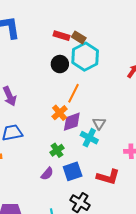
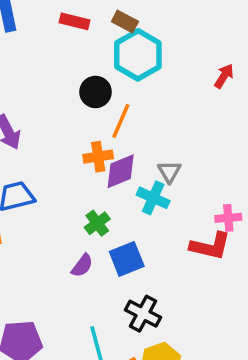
red rectangle: (61, 36) -> (75, 21), moved
black circle: (60, 64) -> (96, 92), moved
orange cross: (60, 113) -> (98, 157), turned 35
red L-shape: (108, 177) -> (210, 246), moved

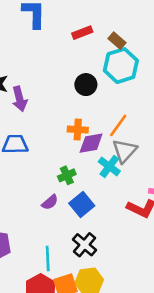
red rectangle: (75, 21) -> (82, 33), turned -48
orange line: (121, 121) -> (118, 125), moved
gray triangle: (169, 171) -> (125, 151), size x1.5
blue square: (127, 259) -> (82, 205), turned -30

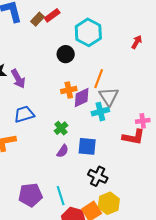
brown rectangle: (117, 41) -> (37, 19), moved, turned -72
cyan cross: (109, 166) -> (100, 112), turned -36
green cross: (67, 175) -> (61, 128), moved
blue square: (82, 205) -> (87, 146), turned -30
cyan line: (48, 258) -> (61, 196), moved

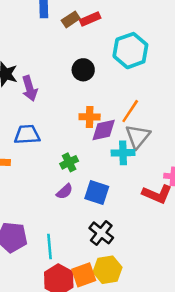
black circle: (66, 54) -> (83, 70), moved

